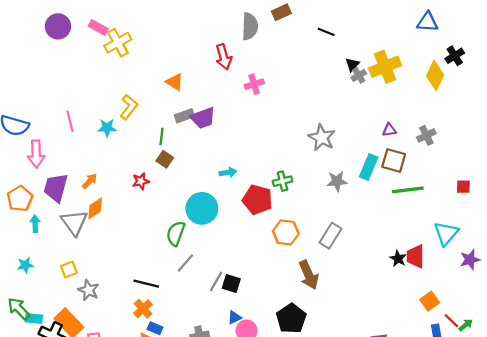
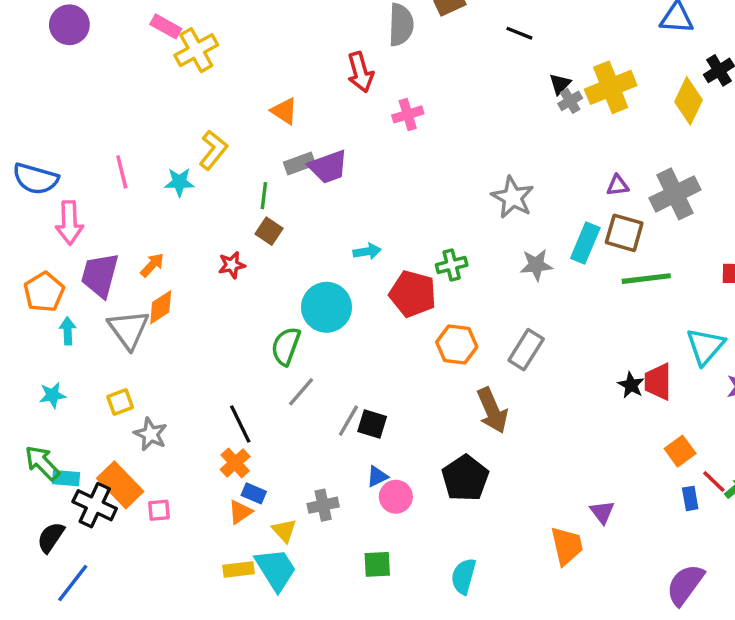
purple circle: (58, 26) -> (69, 25), moved
gray cross: (426, 135) -> (675, 194), size x1.6
black line: (146, 284) -> (240, 424), turned 50

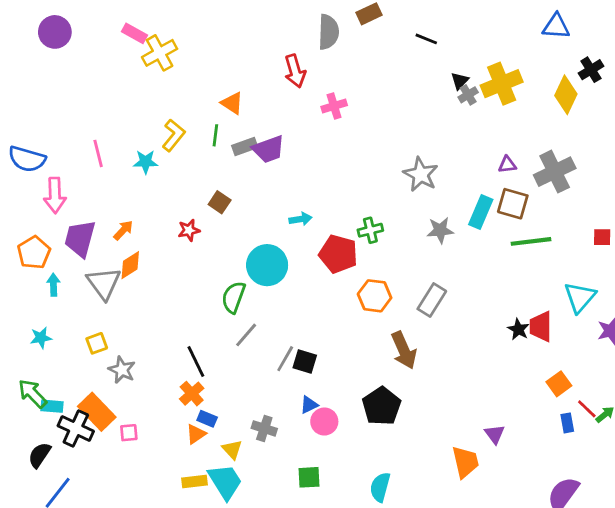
green line: (264, 196) -> (215, 135), moved
gray cross: (323, 505) -> (264, 428), turned 30

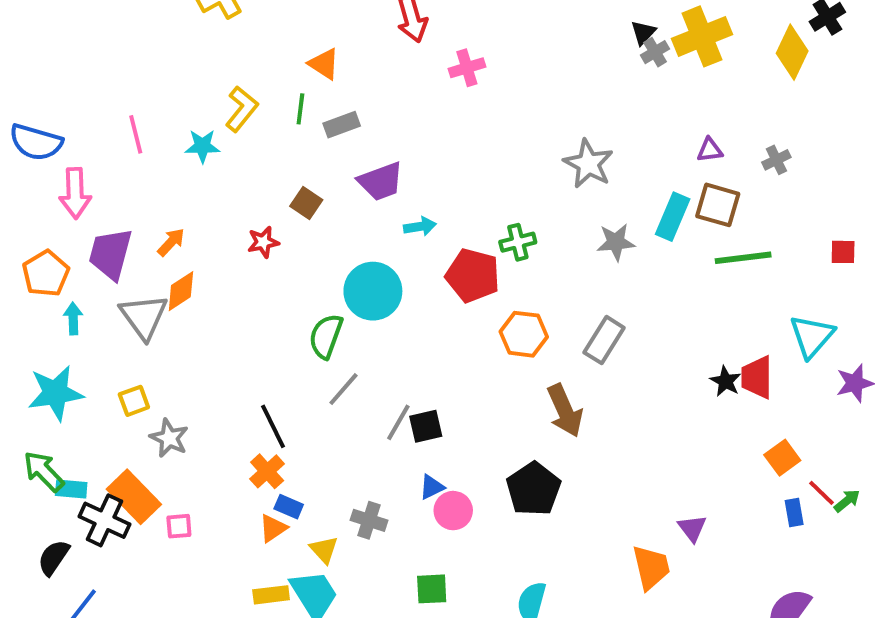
purple trapezoid: (268, 149) -> (381, 181), moved
gray cross: (555, 172) -> (776, 160), size x0.5
cyan star: (41, 338) -> (56, 393), size x1.8
black square: (305, 361) -> (426, 426), turned -30

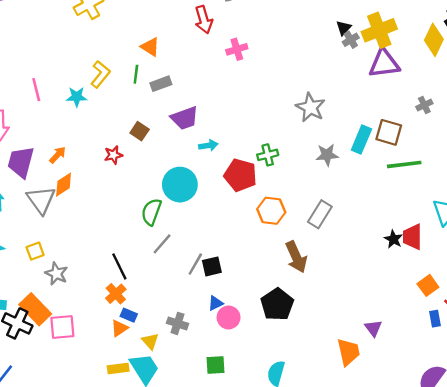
purple triangle: (710, 150) -> (384, 64), moved, size x2.0
pink square: (179, 526) -> (62, 327), size x1.6

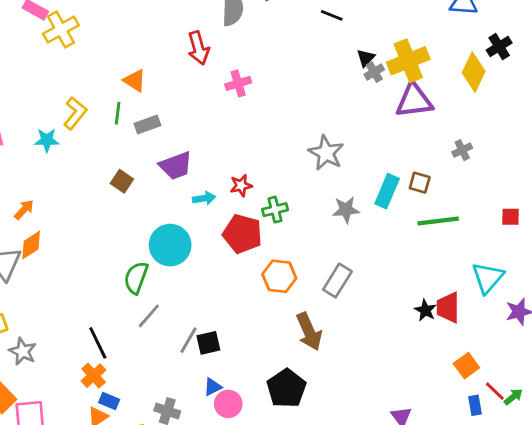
brown square: (389, 132) -> (420, 183), size x0.7
red star: (113, 155) -> (241, 185), moved

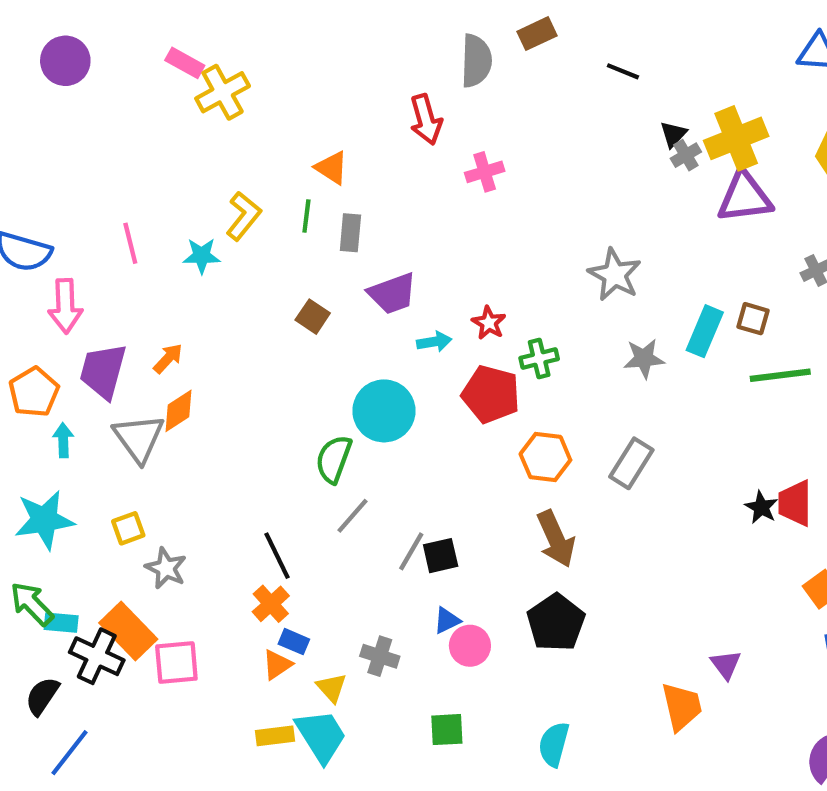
gray rectangle: (147, 125) -> (350, 233), turned -65
red star: (241, 185) -> (489, 323), turned -30
brown arrow: (309, 332) -> (556, 539), moved

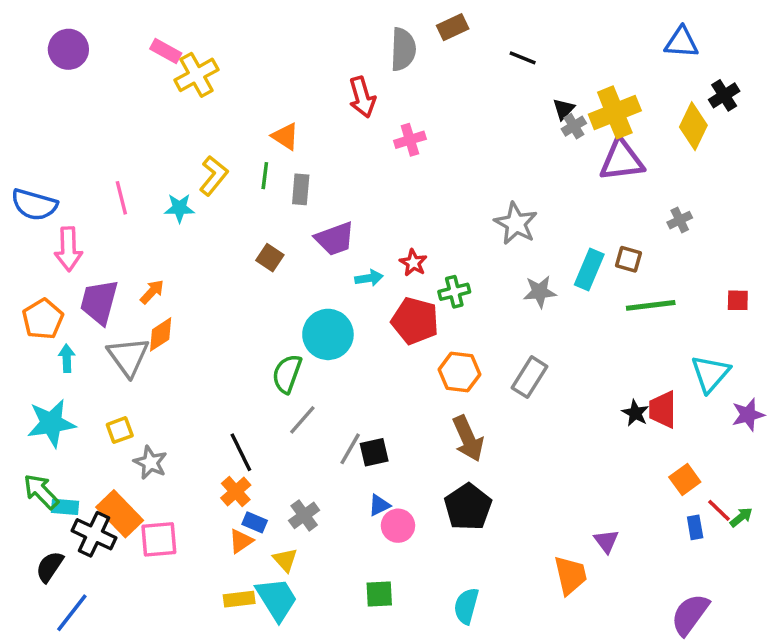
gray cross: (380, 656) -> (304, 515), moved, turned 36

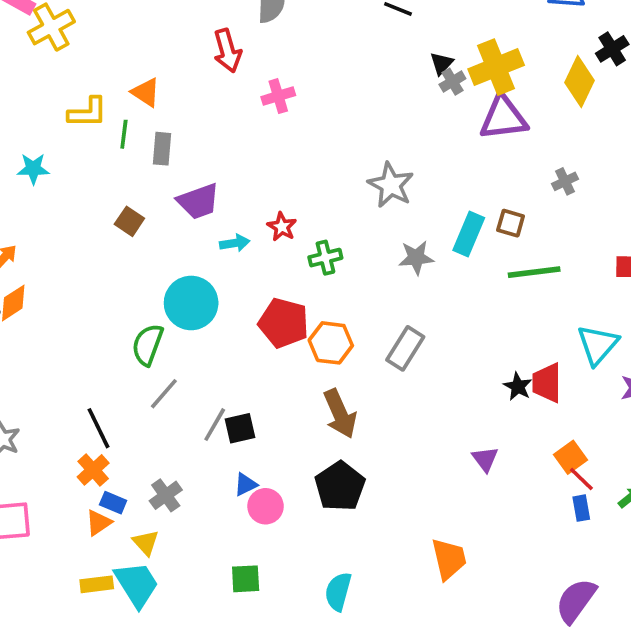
yellow L-shape: (214, 176) -> (88, 112), moved, turned 51
red pentagon: (415, 321) -> (284, 323), moved
red line: (719, 510) -> (581, 479), moved
purple triangle: (606, 541) -> (485, 459), moved

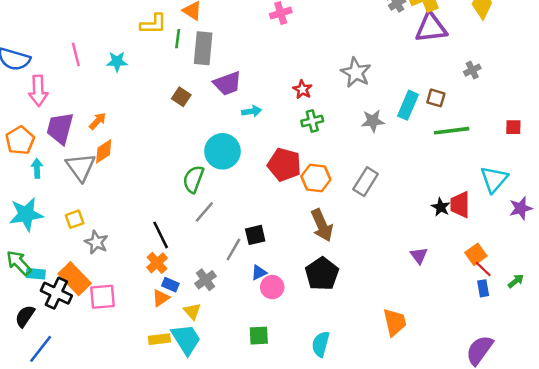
gray rectangle: (162, 149) -> (203, 48), size x1.5
red star: (282, 227) -> (302, 89), moved
gray line: (215, 425) -> (233, 249), moved

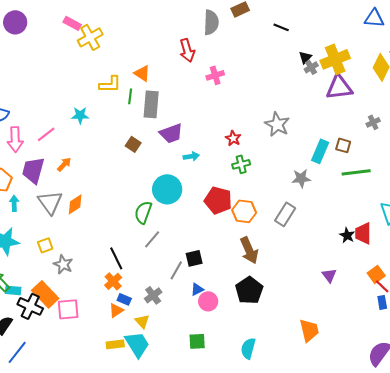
pink line: (76, 54) -> (46, 134), moved, turned 66
gray star: (373, 121) -> (301, 178), moved
orange diamond: (104, 151) -> (75, 204), moved

